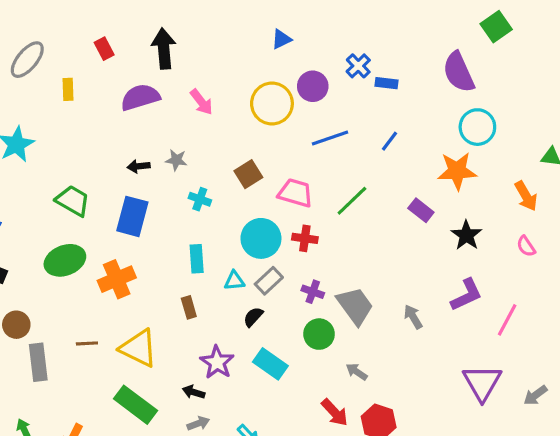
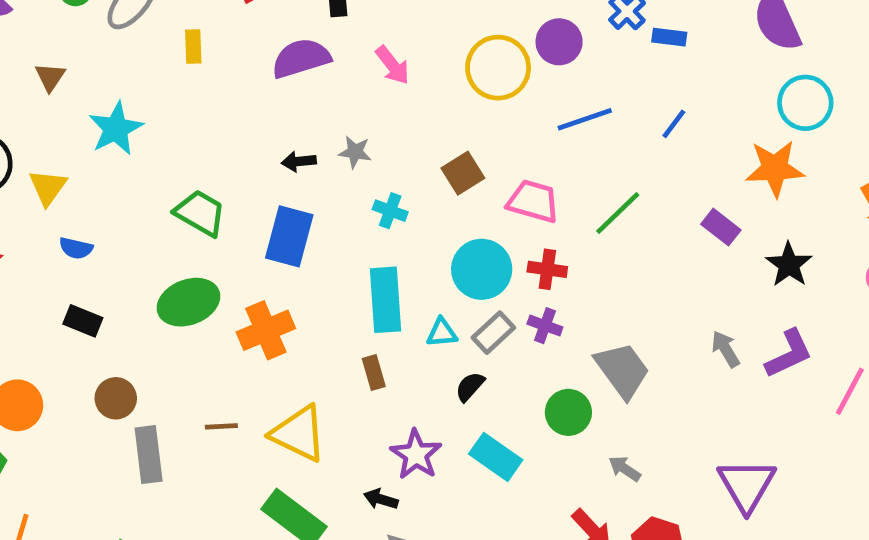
cyan rectangle: (197, 259) -> (385, 300), size x1.5
purple cross: (313, 292) -> (545, 326), moved
gray arrow: (413, 317) -> (726, 349), moved
purple triangle: (482, 383) -> (747, 485), moved

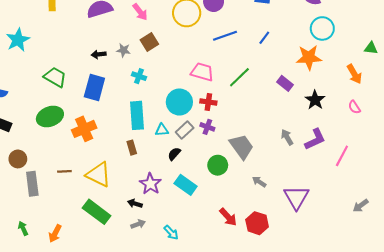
brown square: (463, 173) -> (149, 42), moved
gray arrow: (625, 469) -> (259, 182), moved

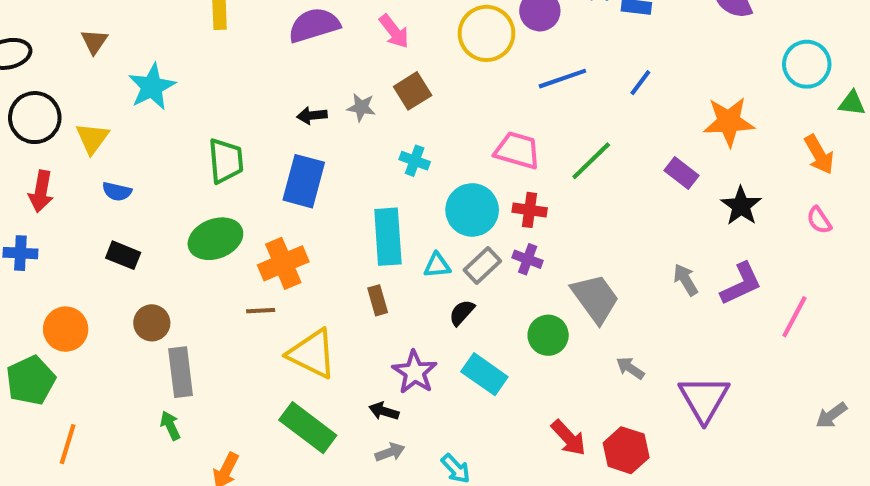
cyan circle: (322, 28) -> (807, 64), moved
cyan cross: (139, 76) -> (415, 161), moved
green trapezoid: (55, 77) -> (226, 161), turned 55
brown line: (64, 171) -> (261, 311), moved
green arrow: (23, 228) -> (170, 426), moved

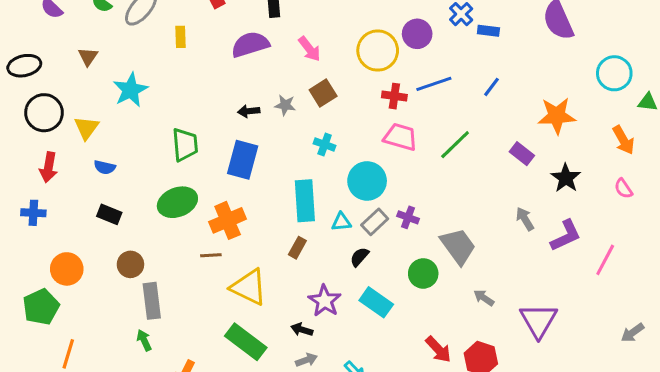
red cross: (530, 210) -> (394, 96), moved
gray arrow: (686, 280) -> (525, 219), moved
brown rectangle: (378, 300) -> (297, 248), turned 45

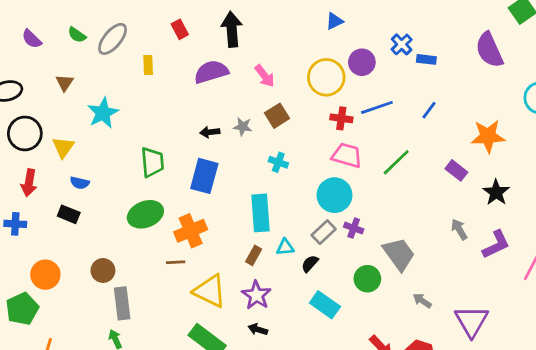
cyan circle: (367, 181) -> (334, 195), moved
black rectangle: (109, 214) -> (69, 214), moved
cyan triangle: (341, 222) -> (285, 247), moved
purple star: (325, 301) -> (256, 295), moved

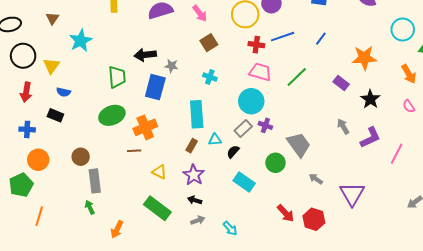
gray star: (243, 127) -> (171, 66), moved
black arrow: (210, 132) -> (145, 55), moved, size x1.5
blue cross: (15, 224) -> (27, 129), moved
yellow triangle: (210, 291) -> (159, 172), size x0.6

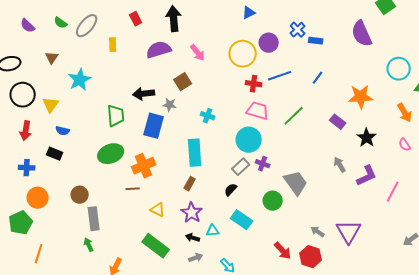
brown square: (209, 43) -> (183, 82), moved
cyan triangle: (215, 140) -> (213, 231), moved
gray arrow: (316, 179) -> (318, 232), moved

